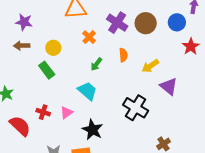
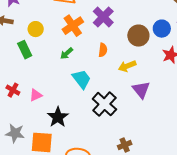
brown circle: (146, 23) -> (138, 36), moved
orange cross: (89, 37) -> (73, 26), size x1.5
green arrow: (96, 64) -> (67, 53), moved
cyan trapezoid: (87, 91) -> (81, 79), moved

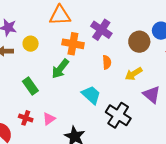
orange cross: (73, 26) -> (73, 44), turned -35
yellow circle: (36, 29) -> (31, 44), moved
green rectangle: (25, 50) -> (30, 86), moved
green arrow: (67, 53) -> (60, 69), moved, size x1.5

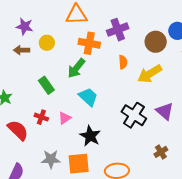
purple cross: (101, 30) -> (118, 30), turned 35
yellow arrow: (134, 74) -> (150, 74), size x1.4
purple triangle: (152, 94) -> (165, 111), moved
cyan trapezoid: (91, 95) -> (88, 97), moved

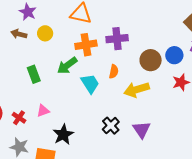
orange cross: (89, 43) -> (86, 45), turned -35
cyan trapezoid: (88, 97) -> (90, 84), moved
black cross: (134, 115) -> (111, 126), size x0.7
red cross: (41, 117) -> (19, 118), moved

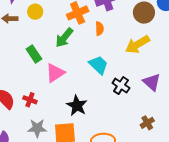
orange semicircle: (114, 72) -> (99, 29), moved
cyan trapezoid: (90, 84) -> (99, 65), moved
pink triangle: (43, 111) -> (55, 73), moved, size x1.5

